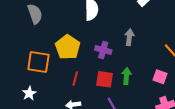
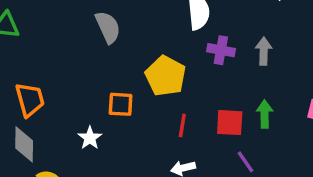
purple cross: (103, 50) -> (221, 50), moved
orange square: (38, 62) -> (121, 104), size x0.7
white star: (29, 93) -> (90, 138), moved

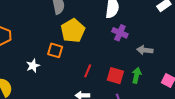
gray arrow: (264, 51) -> (145, 50), moved, turned -98
yellow pentagon: (166, 76) -> (73, 31), moved

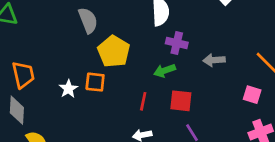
white star: (33, 66) -> (68, 89), moved
green arrow: (137, 75) -> (165, 71), moved, turned -112

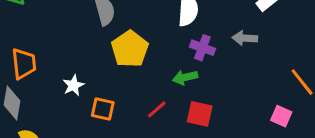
gray arrow: (214, 60) -> (245, 38), moved
orange square: (95, 82) -> (103, 109), moved
red line: (143, 101) -> (157, 109), turned 30

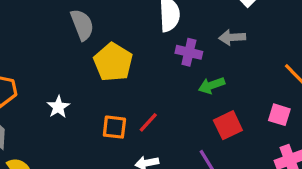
green arrow: (185, 77) -> (212, 85), moved
orange square: (103, 109) -> (114, 127), moved
red square: (200, 114) -> (228, 125), moved, turned -32

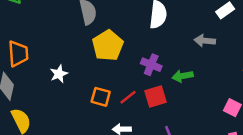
purple cross: (189, 52) -> (151, 65), moved
red square: (228, 125) -> (155, 96), moved

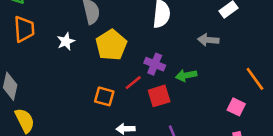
orange trapezoid: (18, 54) -> (24, 29), moved
white star: (59, 74) -> (66, 41), moved
red line: (128, 97) -> (133, 83), moved

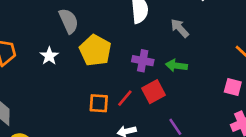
gray arrow: (208, 40) -> (180, 28), moved, turned 54
green arrow: (186, 75) -> (176, 66), turned 30
red line: (133, 83) -> (125, 98), moved

